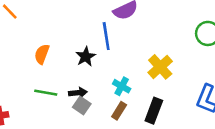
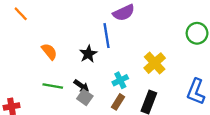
orange semicircle: (42, 54) -> (49, 52), turned 120
cyan cross: (122, 86) -> (120, 80), turned 35
black arrow: (78, 93) -> (81, 86), turned 42

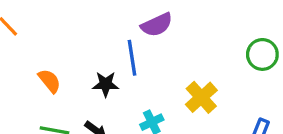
black star: (88, 54) -> (106, 84), turned 30

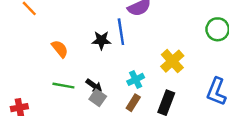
black star: (106, 84) -> (101, 40), moved

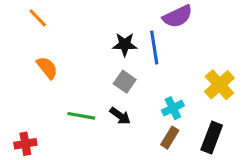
black star: (101, 40) -> (125, 44), moved
orange semicircle: (60, 49) -> (47, 68), moved
gray square: (98, 98) -> (125, 82), moved

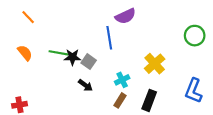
black star: (125, 44) -> (72, 57), moved
orange semicircle: (47, 68) -> (25, 53), moved
green line: (81, 116) -> (58, 53), moved

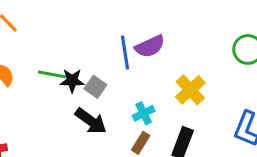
purple semicircle: (125, 16) -> (150, 46), moved
black arrow: (85, 85) -> (91, 121), size x1.5

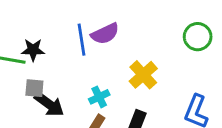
black star: (72, 81) -> (33, 50), moved
gray square: (95, 87) -> (34, 88), moved, turned -30

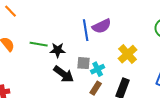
black star: (33, 50) -> (58, 50), moved
gray square: (34, 88) -> (84, 63), moved

